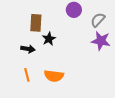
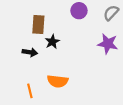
gray semicircle: (98, 20) -> (111, 13), moved
orange line: (27, 75) -> (30, 91), moved

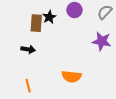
black star: (52, 42) -> (49, 17), moved
orange semicircle: (58, 81) -> (71, 77), moved

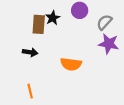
gray semicircle: (105, 12) -> (104, 22), moved
orange semicircle: (71, 77) -> (71, 64), moved

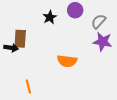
brown rectangle: (39, 24) -> (20, 39), moved
black arrow: (30, 52) -> (11, 48), moved

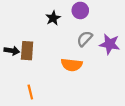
gray semicircle: (99, 21) -> (85, 39), moved
brown rectangle: (20, 39) -> (27, 51), moved

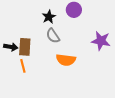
gray semicircle: (85, 39) -> (53, 36), moved, turned -77
orange line: (30, 92) -> (23, 66), moved

